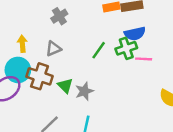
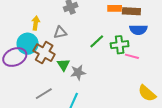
blue semicircle: (135, 34) -> (138, 30), moved

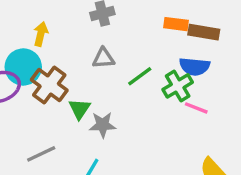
blue semicircle: (138, 30) -> (195, 67), moved
gray triangle: (60, 32) -> (103, 58), moved
green cross: (120, 45) -> (178, 86), turned -30

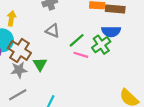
gray triangle: (103, 58) -> (53, 31), turned 32
pink line: (196, 108) -> (81, 55), moved
gray star: (103, 125) -> (19, 70), moved

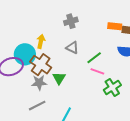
yellow arrow: (11, 18) -> (41, 41), moved
green cross: (101, 45) -> (112, 88), moved

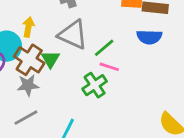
gray triangle: (72, 48) -> (73, 35), size x1.6
green triangle: (59, 78) -> (50, 59), moved
green cross: (112, 88) -> (95, 85), moved

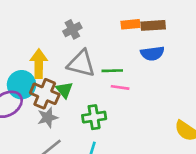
yellow arrow: (28, 27) -> (39, 64), size x1.5
green line: (104, 48) -> (112, 71), turned 48
green cross: (95, 85) -> (94, 117), moved, turned 35

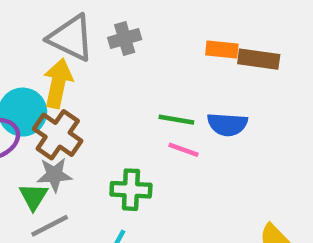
blue semicircle: (152, 53) -> (227, 124), moved
gray triangle: (81, 63) -> (71, 38), moved
green triangle: (64, 90) -> (33, 197), moved

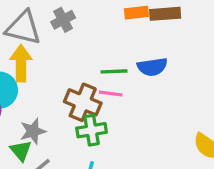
brown cross: (58, 135) -> (83, 102), moved
pink line: (183, 150) -> (111, 94), moved

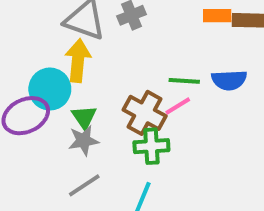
pink line: (111, 94) -> (178, 106), turned -45
green triangle: (21, 151) -> (84, 117), moved

